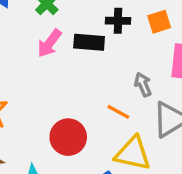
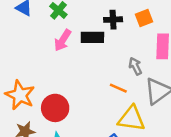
red circle: (68, 137) -> (55, 108), moved

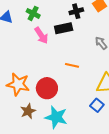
pink arrow: (63, 40) -> (41, 35), turned -54
orange line: (118, 88) -> (72, 65), moved

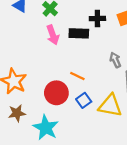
red circle: (47, 88) -> (56, 93), moved
blue square: (97, 105) -> (84, 100), moved

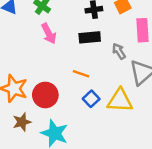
black rectangle: (79, 33) -> (90, 37), moved
red circle: (56, 93) -> (45, 95), moved

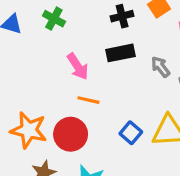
pink arrow: (49, 34) -> (78, 66), moved
orange line: (81, 74) -> (88, 100), moved

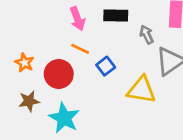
orange star: (29, 130) -> (24, 63), size x0.6
blue square: (131, 133) -> (106, 66), moved

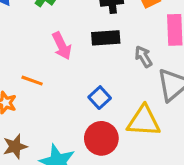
orange line: (80, 49) -> (32, 81), moved
red circle: (59, 74) -> (101, 138), moved

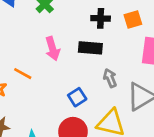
gray arrow: (143, 57) -> (110, 78), moved

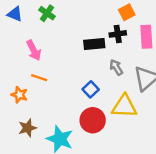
black cross: (101, 18) -> (118, 34), moved
pink arrow: (52, 49) -> (34, 50), moved

